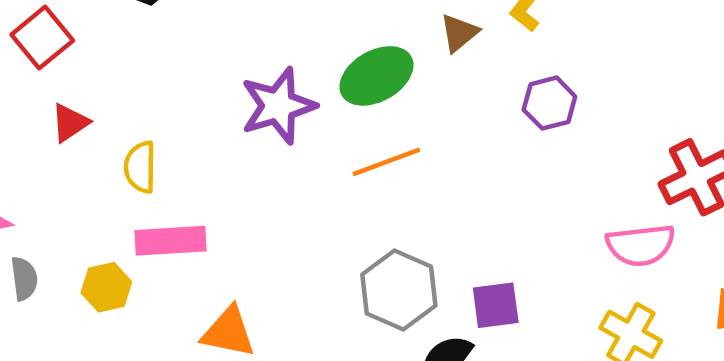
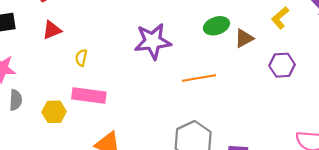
brown triangle: (459, 33) -> (244, 38), moved
green ellipse: (376, 76) -> (216, 26), moved, size x0.7
yellow semicircle: (140, 167) -> (81, 58), size x0.7

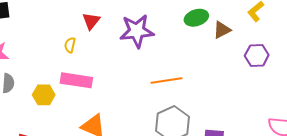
red triangle: (52, 30) -> (91, 21), moved, turned -30
orange line: (199, 78) -> (166, 80), moved

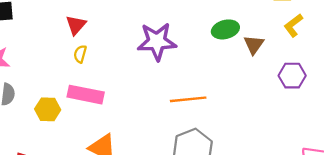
red triangle: (91, 21) -> (76, 25), moved
brown triangle: (222, 30) -> (254, 45), turned -30

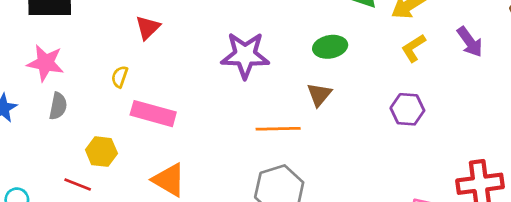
brown triangle: (254, 45) -> (319, 95), moved
yellow semicircle: (80, 54) -> (120, 77), moved
yellow hexagon: (48, 109) -> (101, 152), moved

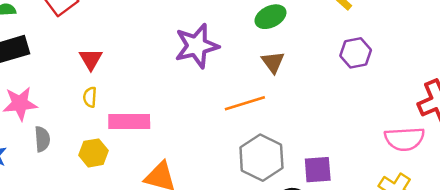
red triangle: (148, 28) -> (91, 59), moved
yellow hexagon: (101, 152) -> (94, 153), moved

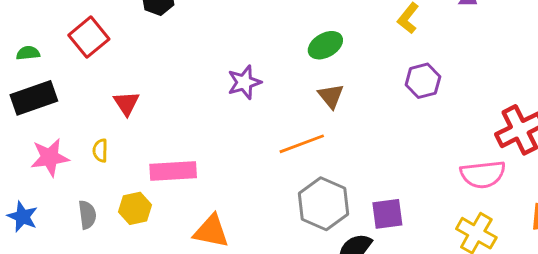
purple star: (197, 46) -> (244, 82), size x0.7
yellow semicircle: (90, 97) -> (100, 150), moved
gray semicircle: (42, 139) -> (87, 215), moved

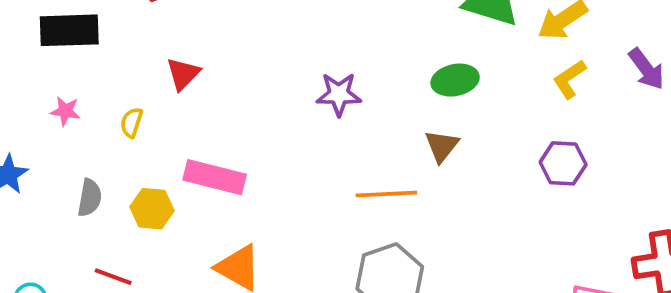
pink star: (50, 157) -> (65, 111), size x0.6

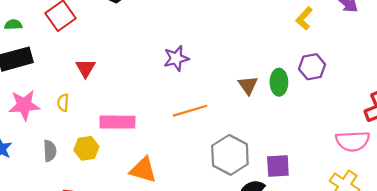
green ellipse: (455, 80) -> (279, 82), moved, turned -65
pink star: (65, 111) -> (24, 105), size x1.8
brown triangle: (442, 146) -> (248, 85), moved
orange line: (386, 194) -> (190, 111), moved

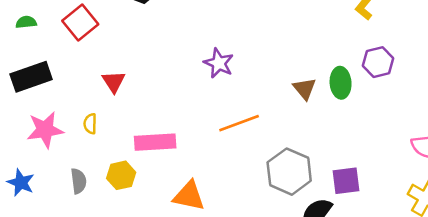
green semicircle: (13, 25) -> (26, 22), moved
purple star: (176, 58) -> (219, 63), turned -30

